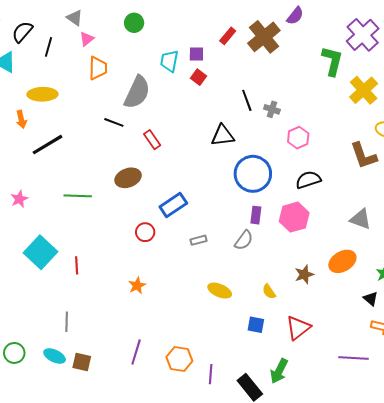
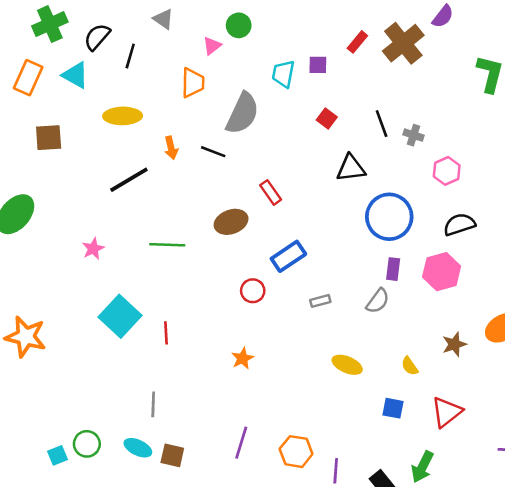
pink triangle: (87, 39) -> (212, 46), moved
red square: (198, 77) -> (327, 118), moved
orange arrow: (21, 119) -> (171, 148), moved
red rectangle: (152, 140) -> (271, 192), moved

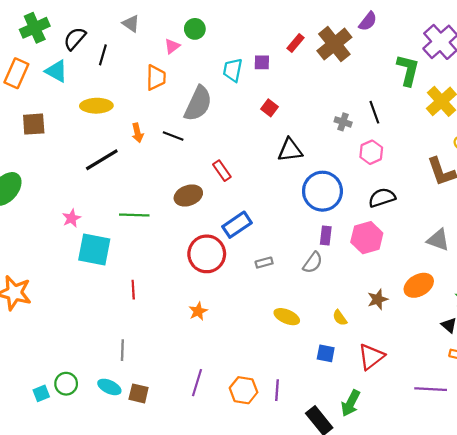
black line: (382, 124) -> (374, 112), moved
red circle: (253, 291) -> (207, 254), size x1.8
cyan square: (120, 316) -> (94, 250), moved, turned -32
purple line: (336, 471) -> (277, 390), moved

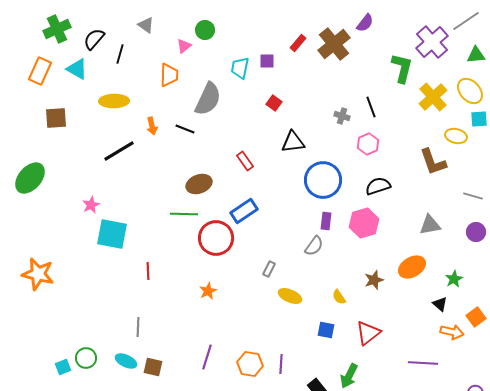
red rectangle: (222, 171) -> (245, 161), moved
green line: (134, 215) -> (184, 214), moved
gray triangle: (438, 240) -> (430, 225), turned -30
gray rectangle: (264, 263) -> (269, 269), moved, turned -49

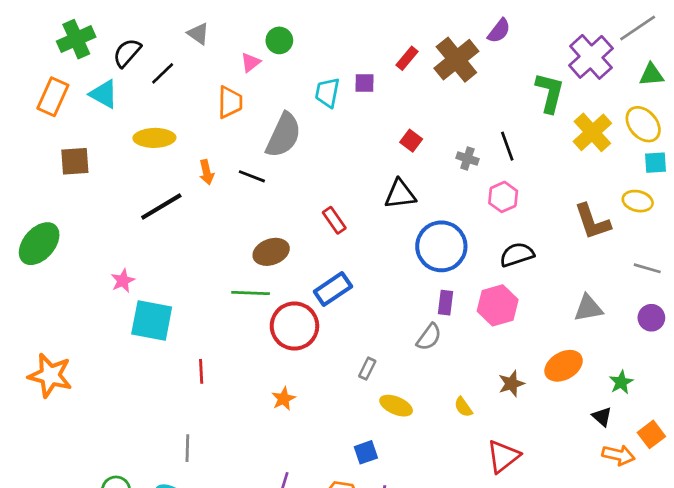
black line: (120, 54) -> (163, 73), turned 30
red square: (274, 103) -> (411, 141), moved
yellow ellipse: (456, 136) -> (638, 201), moved
blue square: (326, 330) -> (366, 452), moved, turned -30

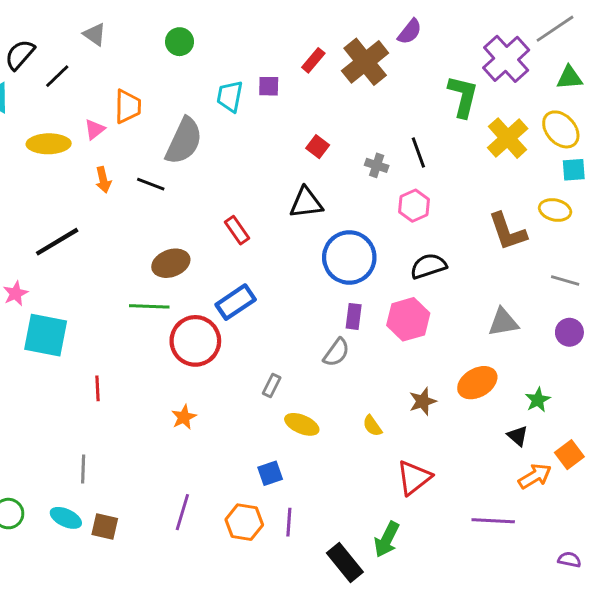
pink triangle: (251, 62) -> (95, 129), moved
black line: (161, 207) -> (57, 242), moved
orange arrow: (618, 455) -> (535, 476), turned -44

